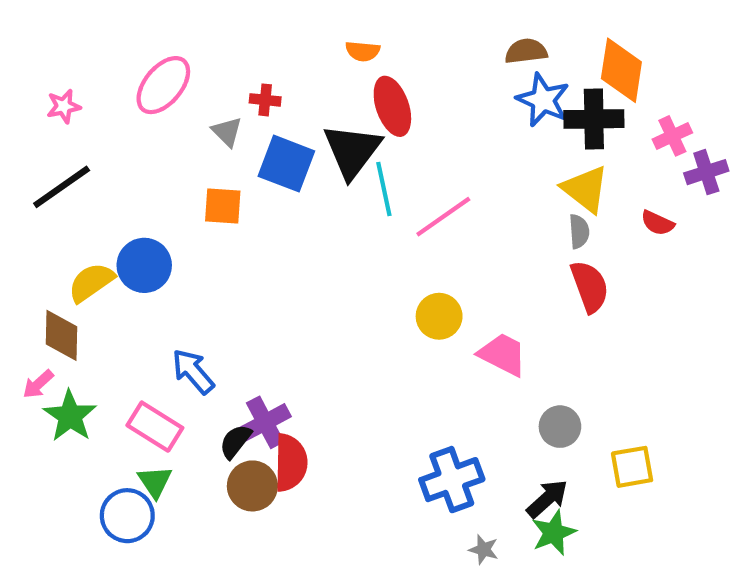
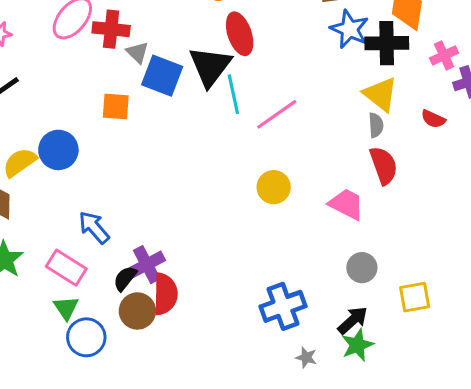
red cross: (265, 100) -> (111, 29), moved, size x1.6
gray triangle: (227, 132) -> (137, 52), moved
pink trapezoid: (503, 354) -> (346, 204), moved
blue circle: (127, 516) -> (86, 337), moved

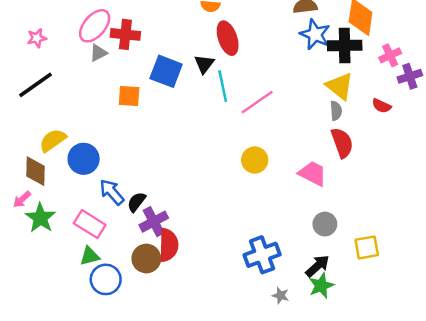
gray triangle: (137, 52) -> (98, 53), moved, turned 48
black triangle: (210, 66) -> (204, 64), size x0.6
blue circle: (58, 150) -> (84, 159), moved
black semicircle: (125, 278) -> (136, 202), moved
green triangle: (66, 308) -> (90, 256), turned 50

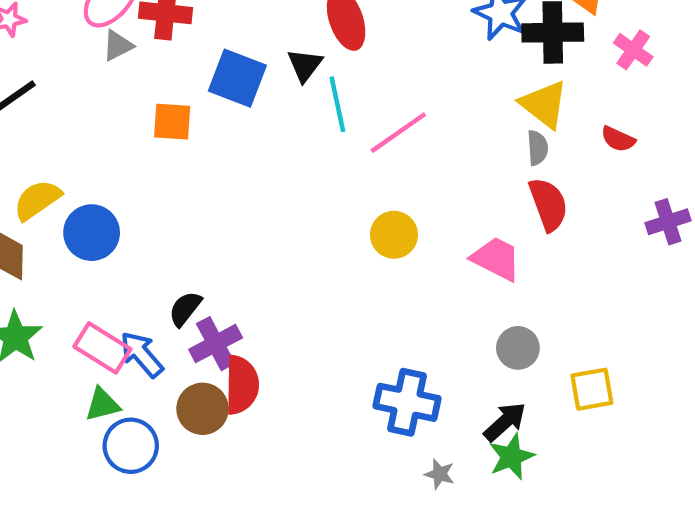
pink cross: (390, 55) -> (633, 50), turned -30
purple cross: (410, 76) -> (668, 222), moved
blue arrow: (112, 192) -> (142, 354), moved
blue cross: (262, 255) -> (407, 402), turned 32

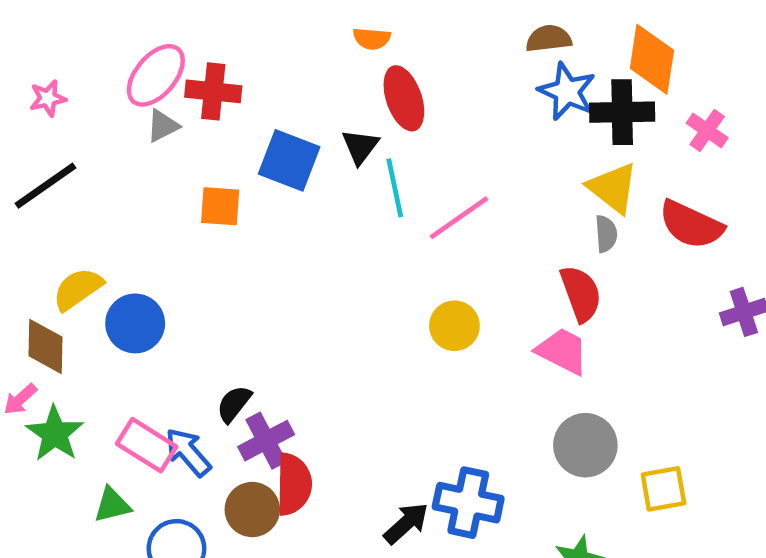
red semicircle: (618, 139) -> (691, 225), size x1.8
red semicircle: (548, 204) -> (581, 294), moved
gray circle: (518, 348) -> (585, 445), size x1.4
green triangle: (102, 404) -> (112, 505), moved
black arrow: (505, 422) -> (406, 523), moved

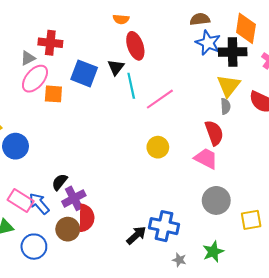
pink ellipse: (156, 75) -> (35, 79), moved
yellow triangle: (613, 188) -> (229, 86), turned 30

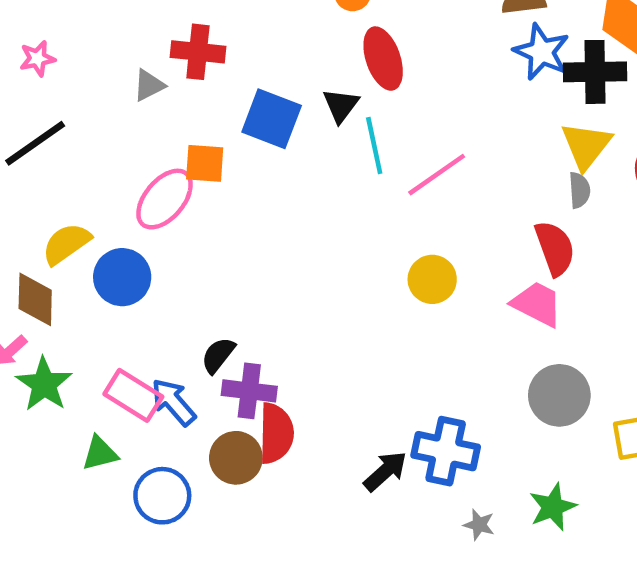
pink ellipse: (35, 79) -> (165, 199), moved
purple cross: (74, 198) -> (249, 391), turned 35

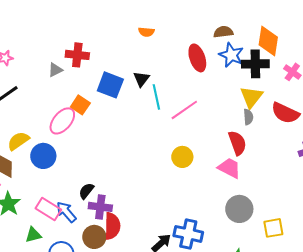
red ellipse: (383, 59) -> (197, 58), moved
orange square: (205, 163) -> (80, 105), turned 30

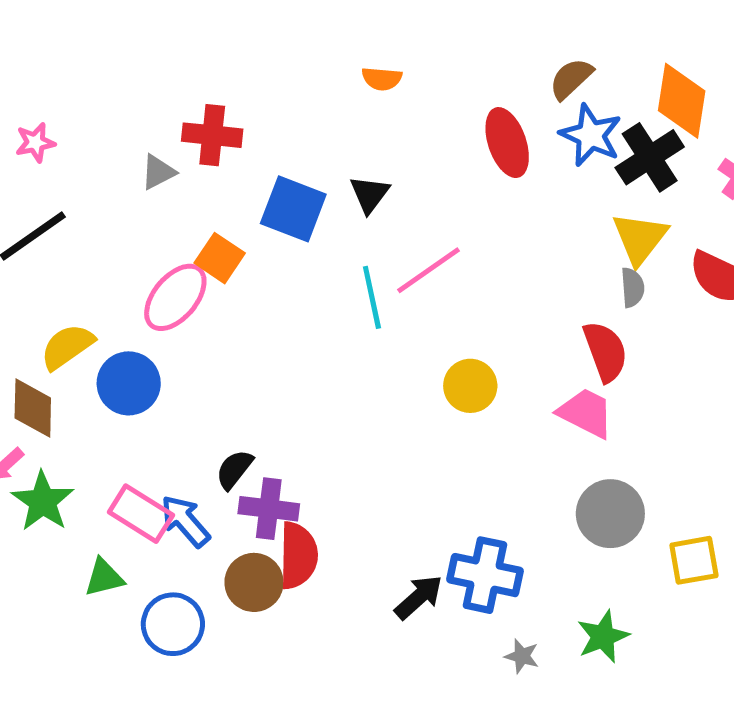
brown semicircle: (223, 32) -> (571, 79), turned -36
black cross: (255, 64) -> (650, 157), turned -32
cyan line: (156, 97) -> (372, 297), moved
pink line: (184, 110) -> (428, 270), moved

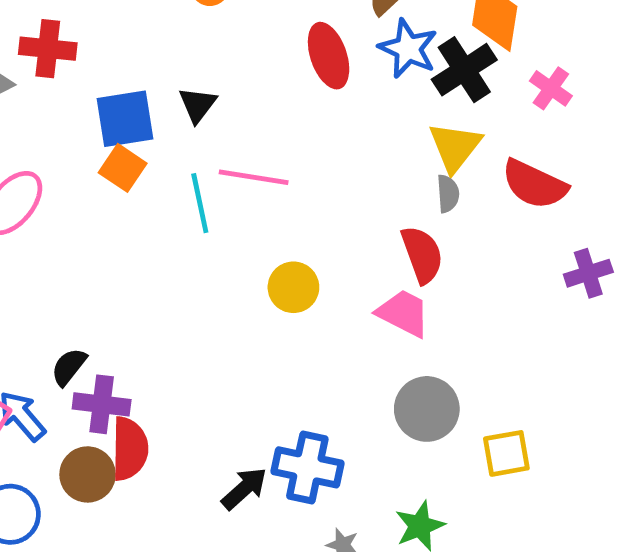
blue square: (293, 209) -> (125, 119), turned -30
orange square: (220, 258) -> (123, 168), moved
pink line: (428, 270) -> (254, 177), turned 44

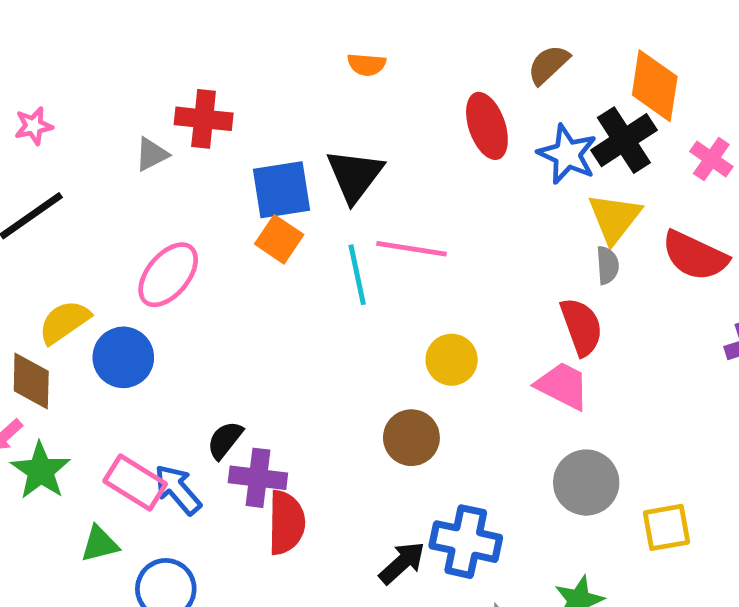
blue star: (408, 49) -> (567, 154), moved
black triangle: (198, 105) -> (355, 176), size x1.5
brown circle: (88, 474) -> (411, 438), moved

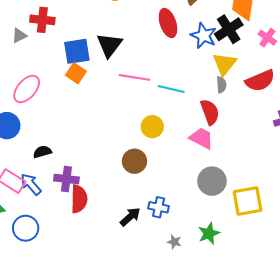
red semicircle: (695, 256) -> (260, 81), turned -48
cyan line: (357, 275) -> (171, 89), moved, turned -65
black semicircle: (225, 440) -> (42, 152), moved, turned 36
yellow square: (666, 527) -> (248, 201), size x1.4
blue cross: (466, 542) -> (159, 207), size x0.7

